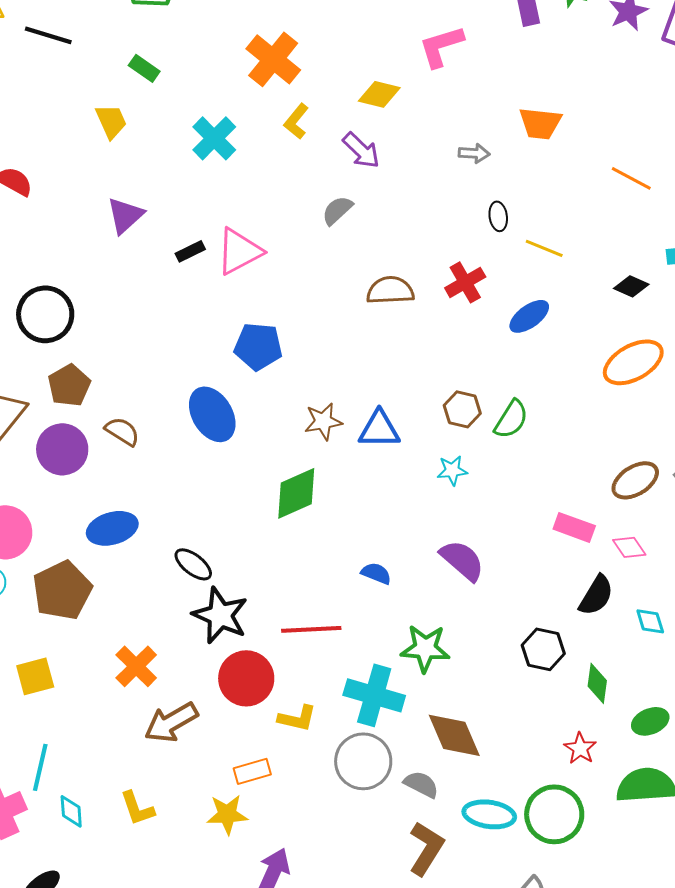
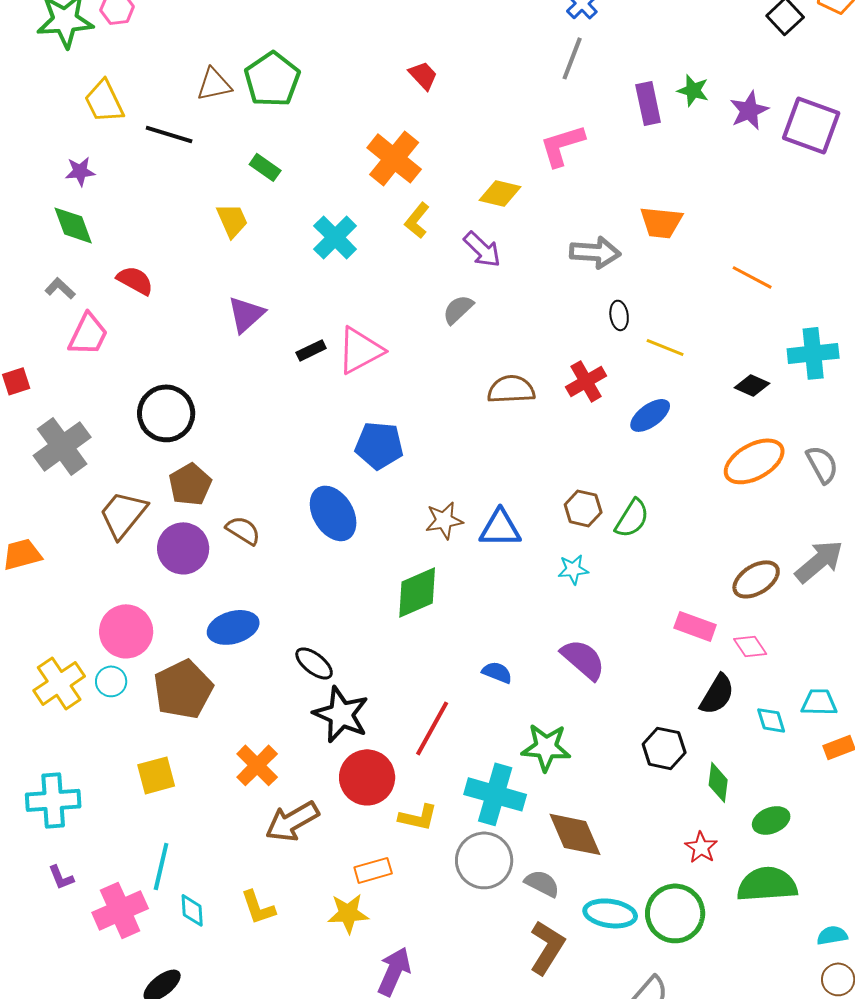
gray arrow: (474, 153) -> (595, 252), size x1.6
red line: (311, 629) -> (432, 728), turned -58

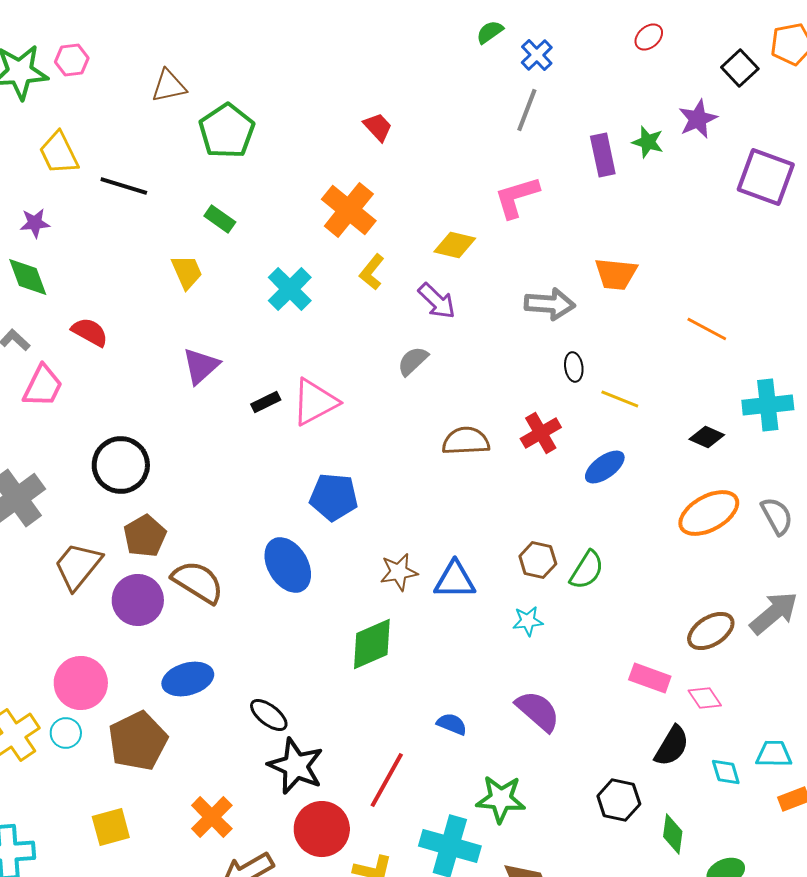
brown triangle: (214, 84) -> (169, 86), moved
purple star: (749, 110) -> (698, 119), moved
brown semicircle: (243, 530) -> (198, 582), size x1.5

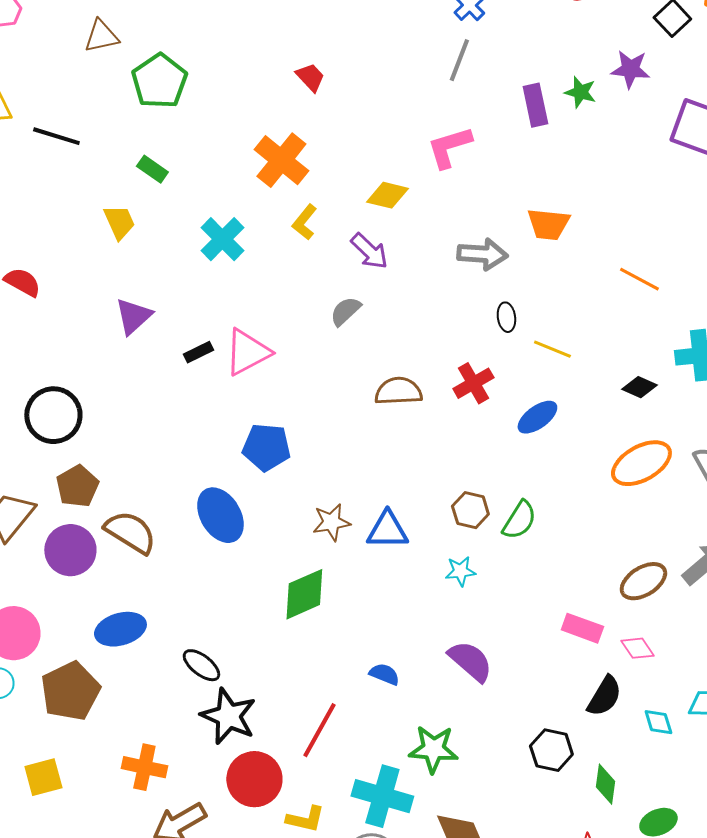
purple star: (698, 119) -> (630, 69), turned 30
orange cross: (212, 817) -> (144, 767), turned -33

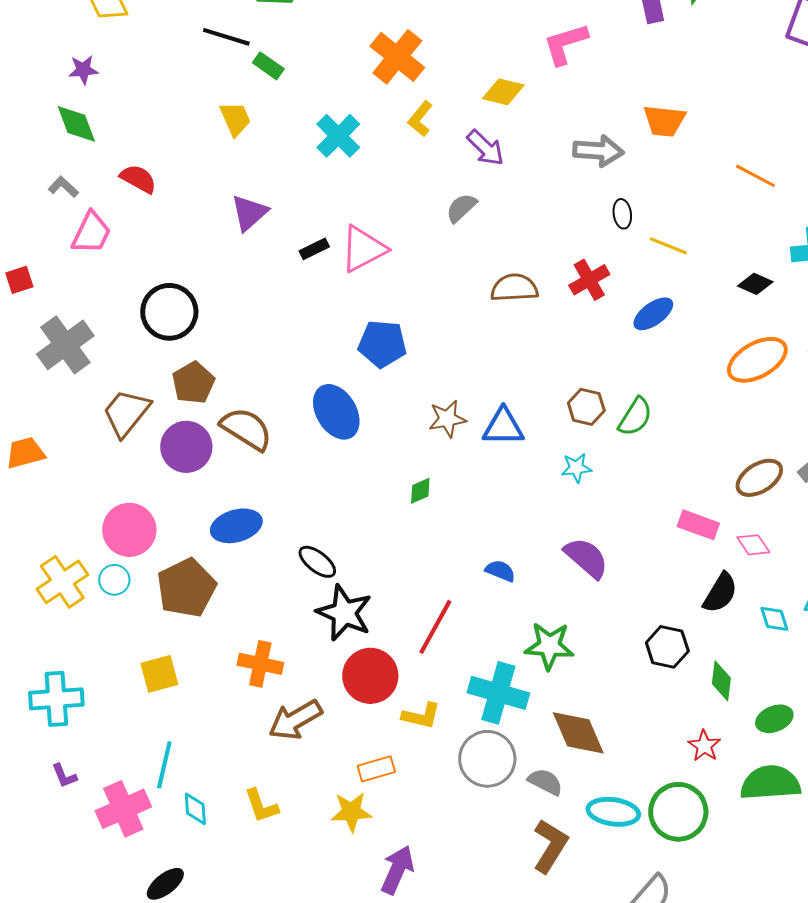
black line: (56, 136) -> (226, 37), moved
green diamond: (304, 594) -> (420, 491), size x0.5

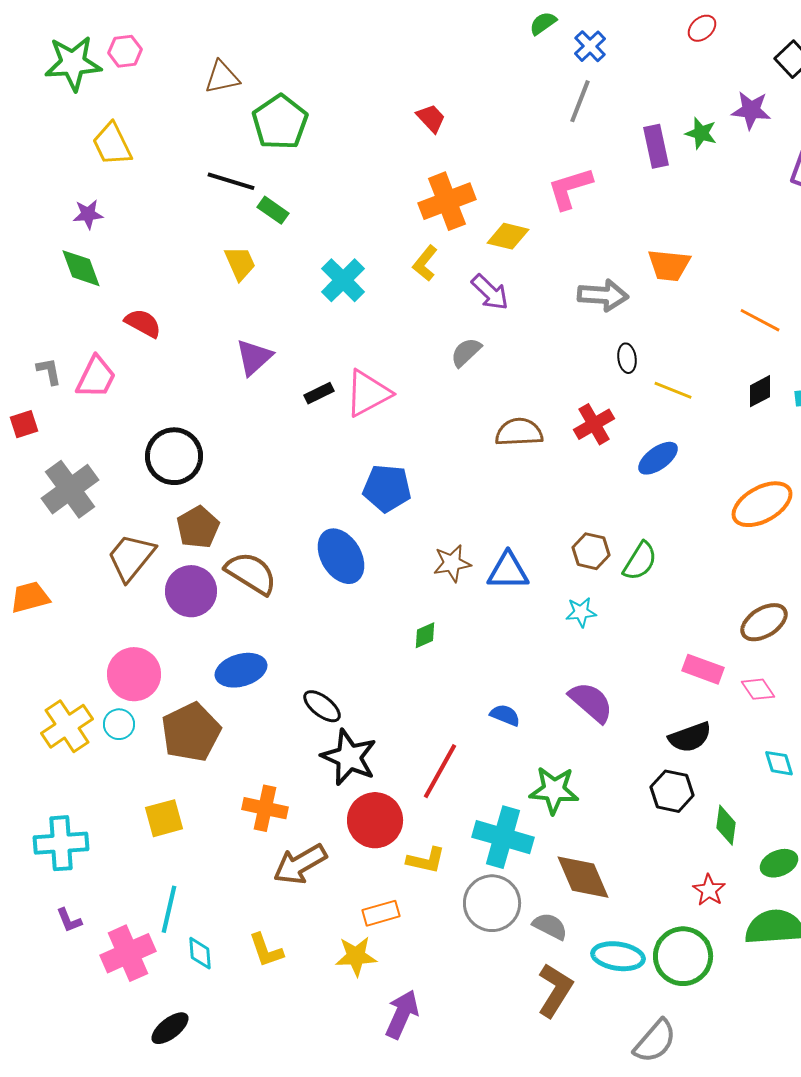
orange cross: (397, 57) -> (447, 201), moved, turned 30
gray L-shape: (63, 187) -> (49, 371), moved, turned 36
black diamond: (755, 284) -> (760, 391), moved, turned -52
black semicircle: (720, 593) -> (690, 737), moved, turned 39

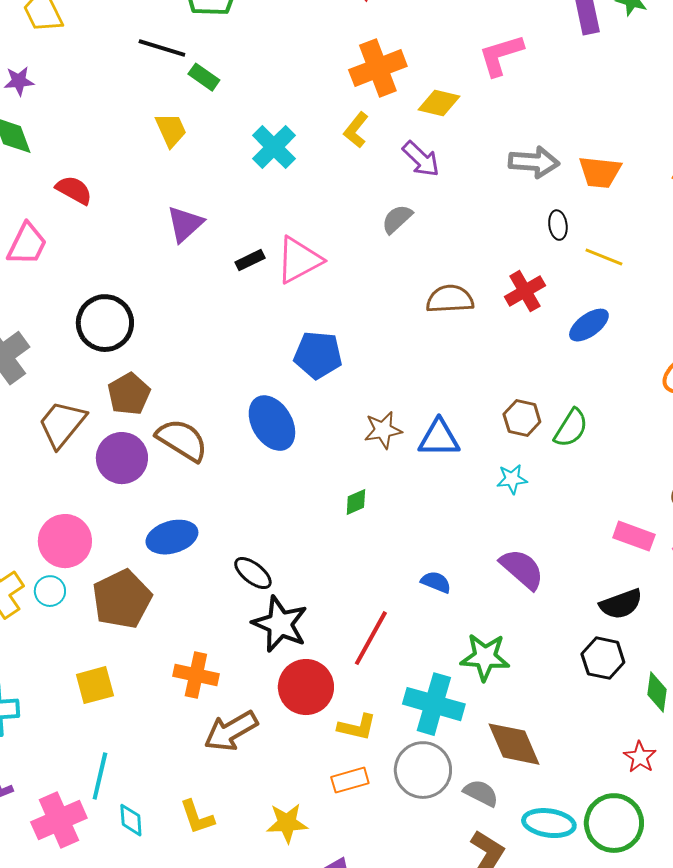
orange trapezoid: (669, 265) -> (600, 172), moved
orange rectangle: (381, 913) -> (350, 780), moved

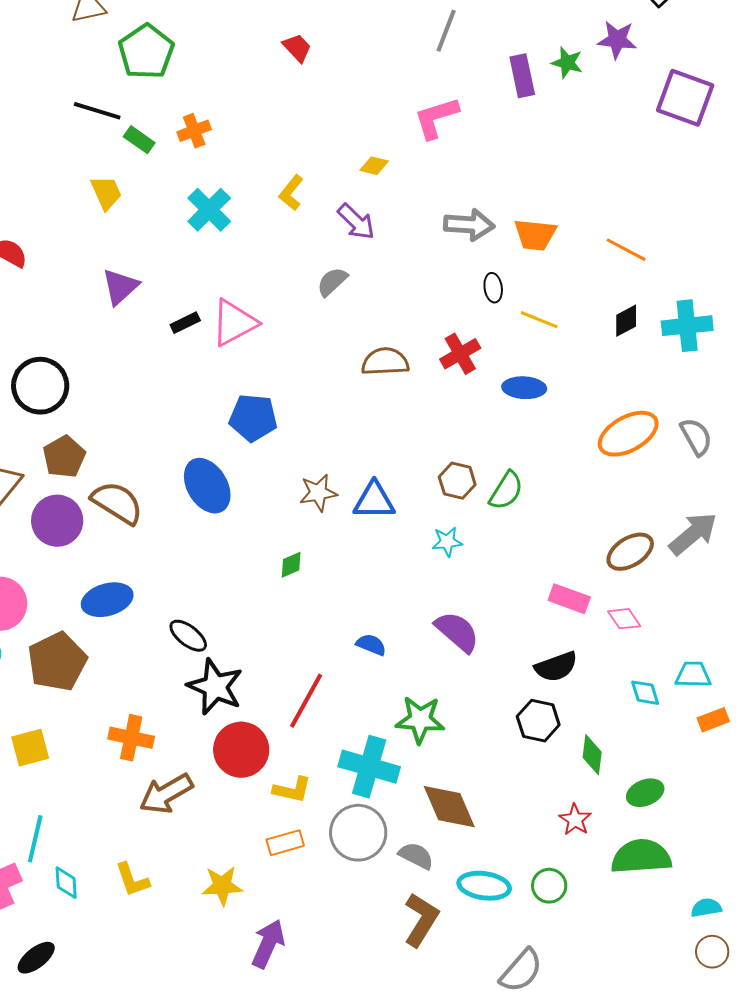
orange cross: (378, 68) -> (194, 131), moved, size x0.6
yellow diamond: (439, 103) -> (374, 166), size x0.7
blue ellipse: (589, 325) -> (524, 388), turned 39
green circle: (614, 823) -> (549, 886), size x0.6

